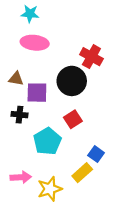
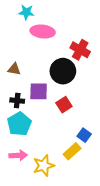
pink ellipse: (35, 43) -> (43, 31), moved
purple square: (37, 93) -> (39, 91), moved
cyan pentagon: (47, 141) -> (19, 124), moved

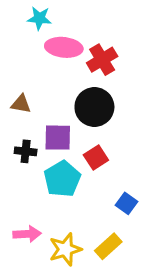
red cross: (80, 50) -> (102, 60), moved, turned 30
cyan pentagon: (19, 124) -> (62, 179), moved
yellow rectangle: (72, 151) -> (108, 246), moved

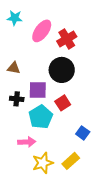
cyan star: (39, 18) -> (15, 18), moved
pink ellipse: (64, 47) -> (42, 31), turned -60
pink arrow: (27, 234) -> (27, 142), moved

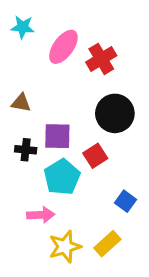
black circle: (62, 70) -> (115, 113), moved

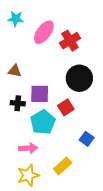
yellow rectangle: (107, 244) -> (63, 166), moved
yellow star: (65, 247) -> (28, 175), moved

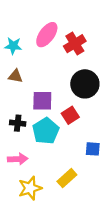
cyan star: (16, 19) -> (13, 46), moved
black cross: (18, 103) -> (18, 123), moved
blue square: (87, 139) -> (93, 149), turned -32
pink arrow: (28, 148) -> (18, 159), moved

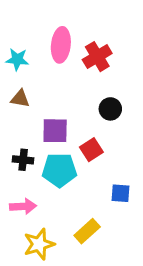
pink ellipse: (47, 35) -> (61, 45), turned -30
black circle: (85, 84) -> (110, 109), size x0.6
cyan pentagon: (46, 131) -> (59, 170), turned 30

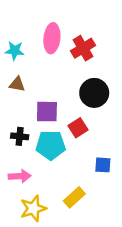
black circle: (110, 109) -> (94, 93), size x1.5

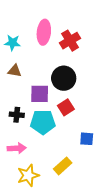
black circle: (94, 93) -> (64, 78), moved

